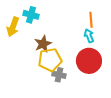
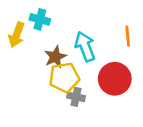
orange line: (91, 20) -> (128, 36), moved
cyan arrow: (89, 36) -> (85, 46), moved, size x1.6

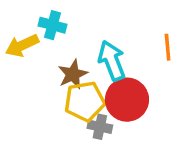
yellow arrow: (17, 35) -> (22, 45), turned 45
red circle: (115, 79) -> (127, 100), moved

